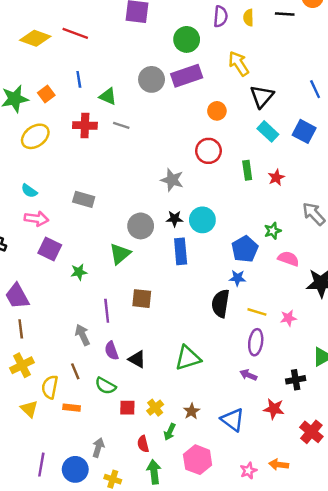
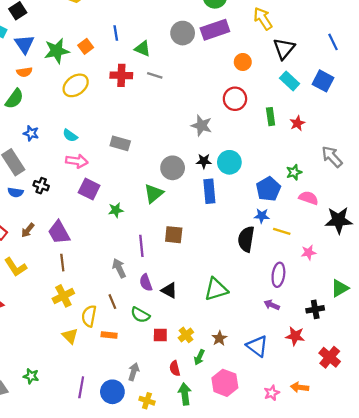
yellow line: (257, 312) -> (282, 231), moved

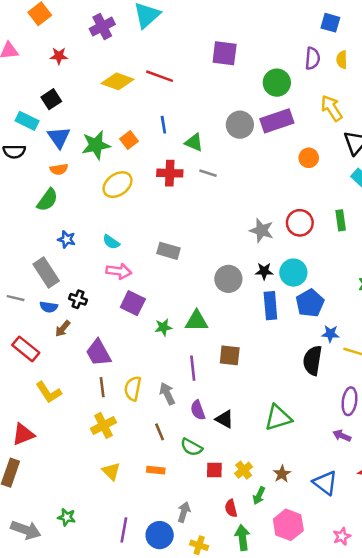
red circle: (235, 99) -> (300, 223), moved
blue pentagon: (268, 189) -> (310, 303), moved
green triangle: (154, 193) -> (197, 321), moved, turned 40
brown arrow: (28, 230) -> (63, 329), moved
yellow semicircle: (89, 316) -> (133, 388), moved

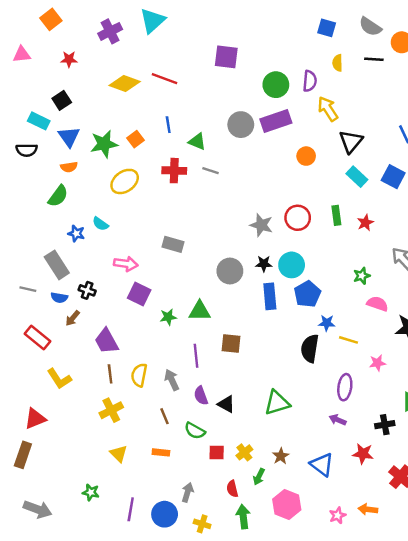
purple semicircle: (313, 58) -> (310, 81), moved
cyan semicircle: (111, 242) -> (100, 224), moved
green star: (67, 517) -> (91, 492), moved

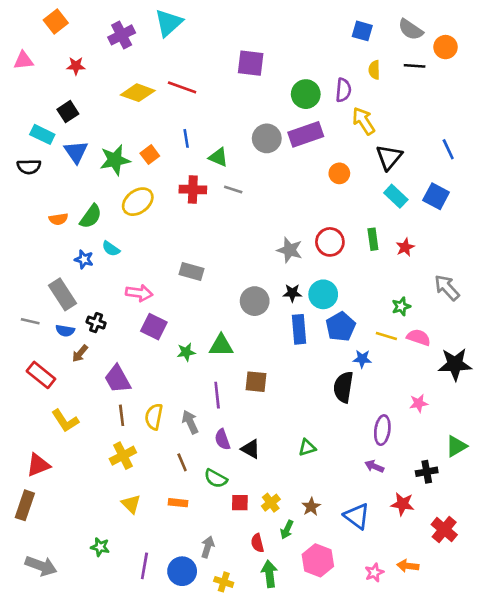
orange semicircle: (69, 167) -> (58, 219), moved
green semicircle: (58, 196) -> (91, 216), moved
yellow line: (348, 340) -> (386, 336), moved
green triangle: (277, 403) -> (307, 448), size x0.6

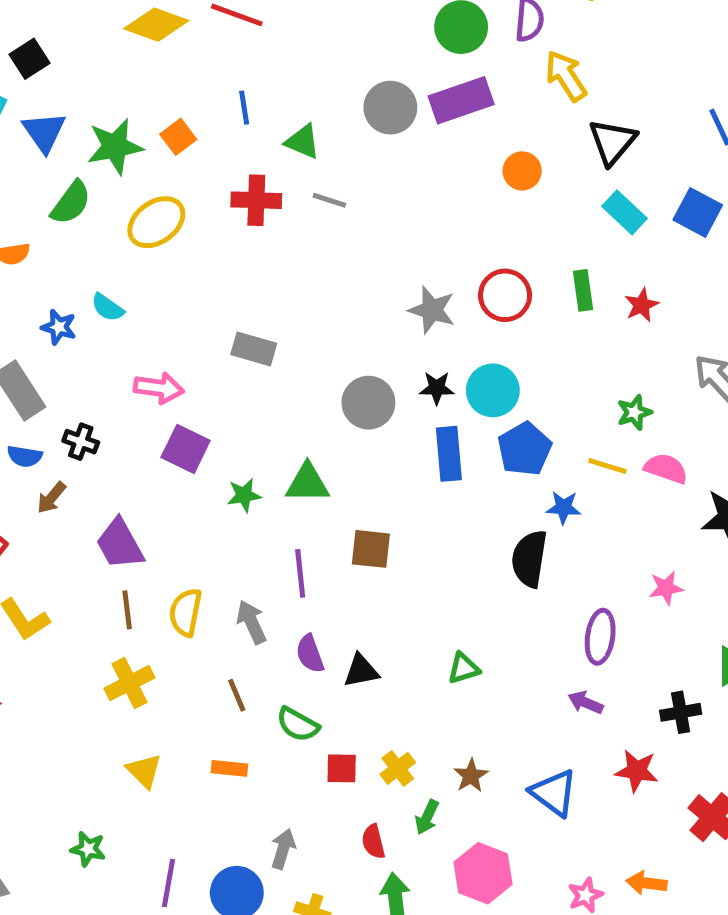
green semicircle: (91, 216) -> (71, 203), moved
black triangle: (251, 449) -> (361, 671), turned -40

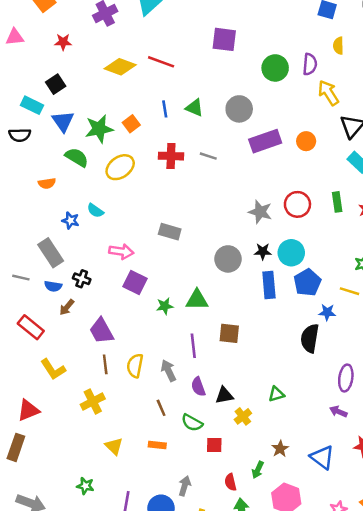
purple rectangle: (461, 100) -> (265, 141), moved
green triangle: (303, 142) -> (195, 108), moved
green semicircle: (71, 203) -> (77, 157), turned -95
yellow cross: (129, 683) -> (93, 402), moved
yellow cross: (398, 768) -> (243, 416), moved

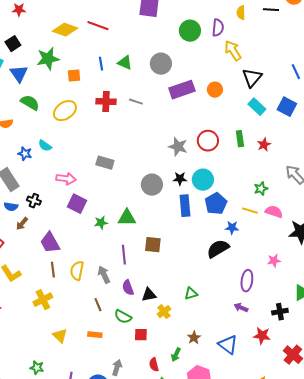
orange square: (131, 124) -> (74, 76), turned 32
green star: (99, 129) -> (48, 59), moved
black semicircle: (310, 338) -> (218, 249), turned 50

